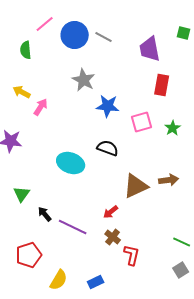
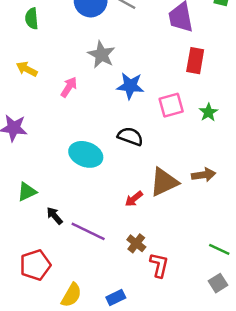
pink arrow: (41, 107) -> (69, 87), moved
green triangle: (22, 194) -> (27, 192), turned 30
red arrow: (111, 212) -> (134, 199), moved

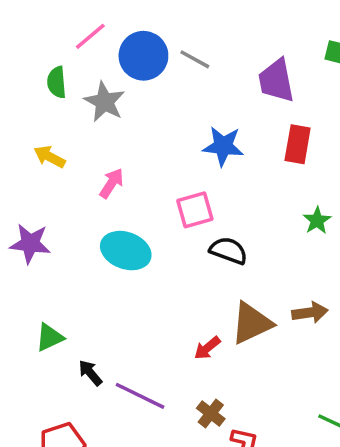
gray star: (101, 55) -> (104, 102), moved
blue star: (130, 86) -> (223, 146), moved
pink square: (171, 105) -> (195, 210), moved
black semicircle: (130, 136) -> (228, 251), moved
cyan ellipse: (86, 154) -> (126, 251), moved

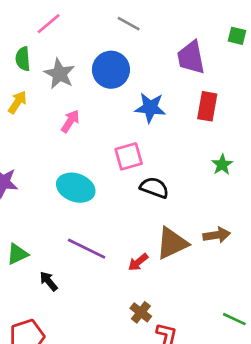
blue circle: (143, 56) -> (111, 70), moved
gray line: (195, 59) -> (129, 24), moved
yellow arrow: (50, 157) -> (17, 102), moved, turned 95
pink arrow: (112, 183) -> (70, 121), moved
purple line: (140, 396) -> (87, 249), moved

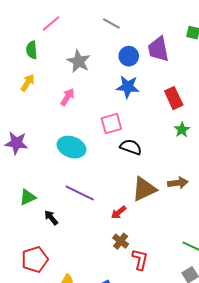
blue circle: (111, 70) -> (129, 56), moved, size x0.7
gray star: (59, 74) -> (79, 61), moved
red rectangle: (207, 106) -> (174, 98), moved, turned -35
red arrow: (138, 262) -> (119, 212), moved

